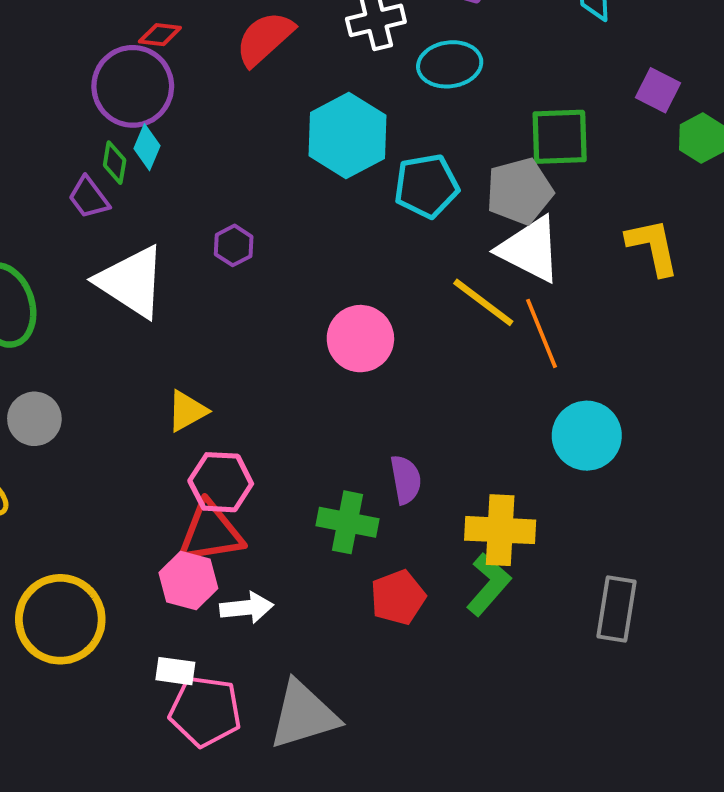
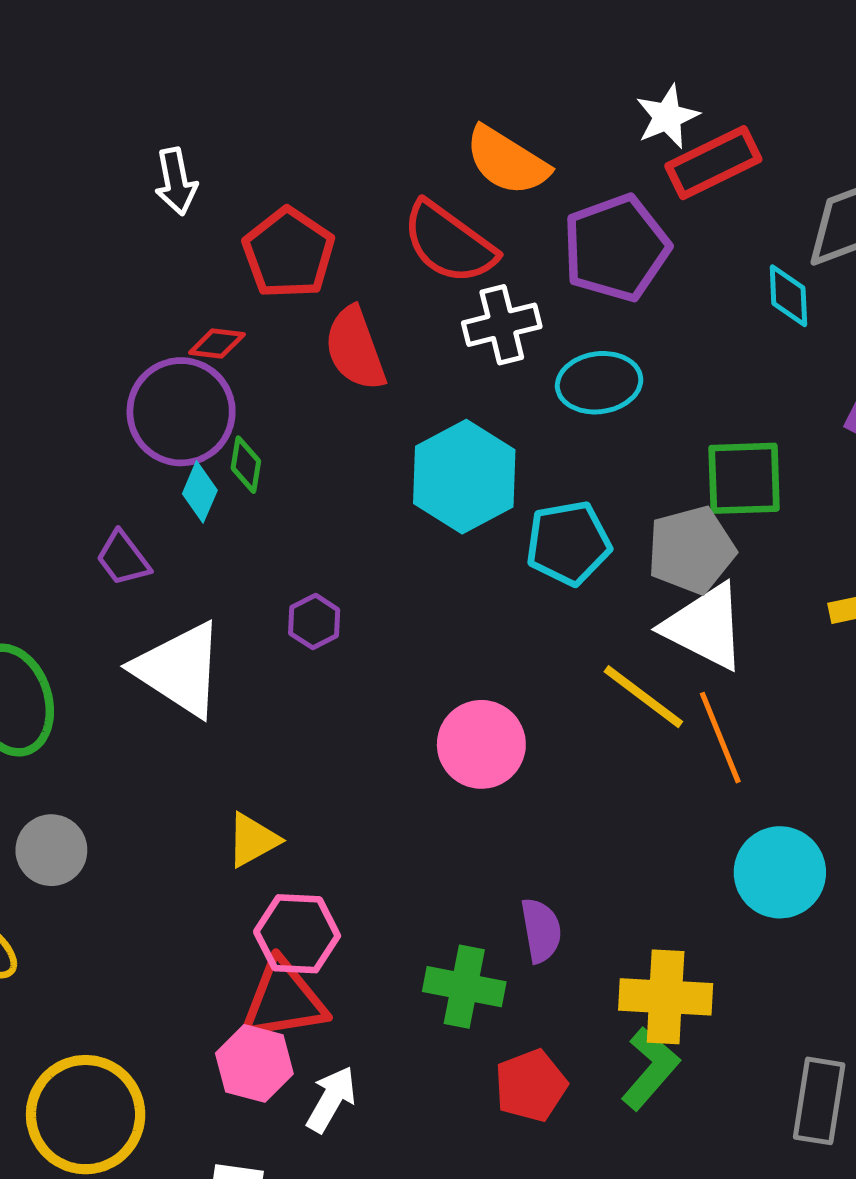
red semicircle: (265, 38) -> (355, 349), turned -68
green diamond: (115, 163) -> (246, 465), moved
white arrow: (247, 608) -> (331, 1099), turned -54

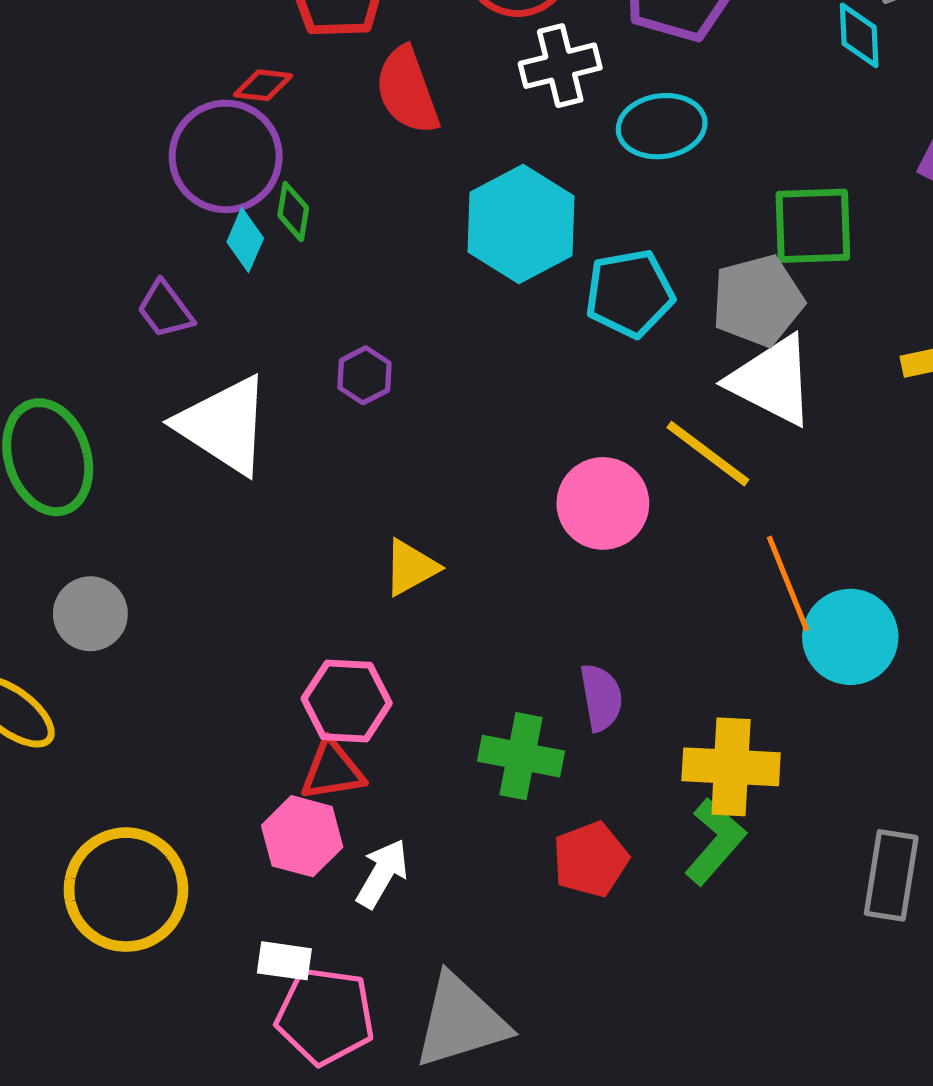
orange line: (720, 738) -> (788, 584), moved
pink circle: (481, 744) -> (603, 503), moved
yellow triangle: (253, 840) -> (411, 567), moved
red triangle: (283, 1000) -> (332, 770), size x0.7

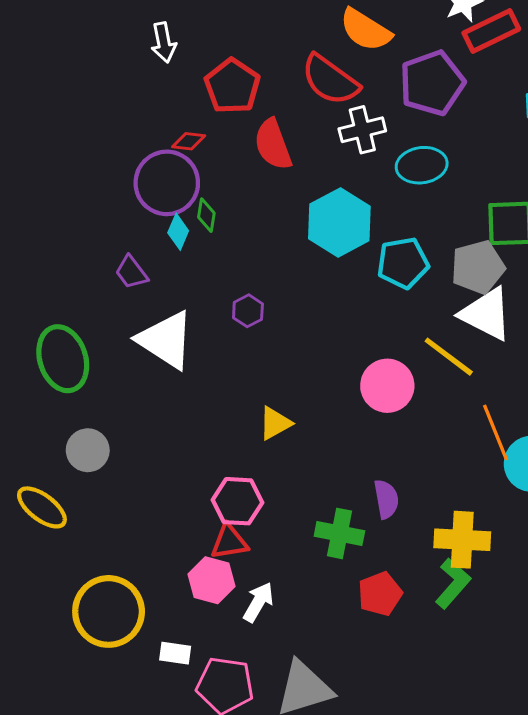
white rectangle: (284, 961) -> (175, 653), moved

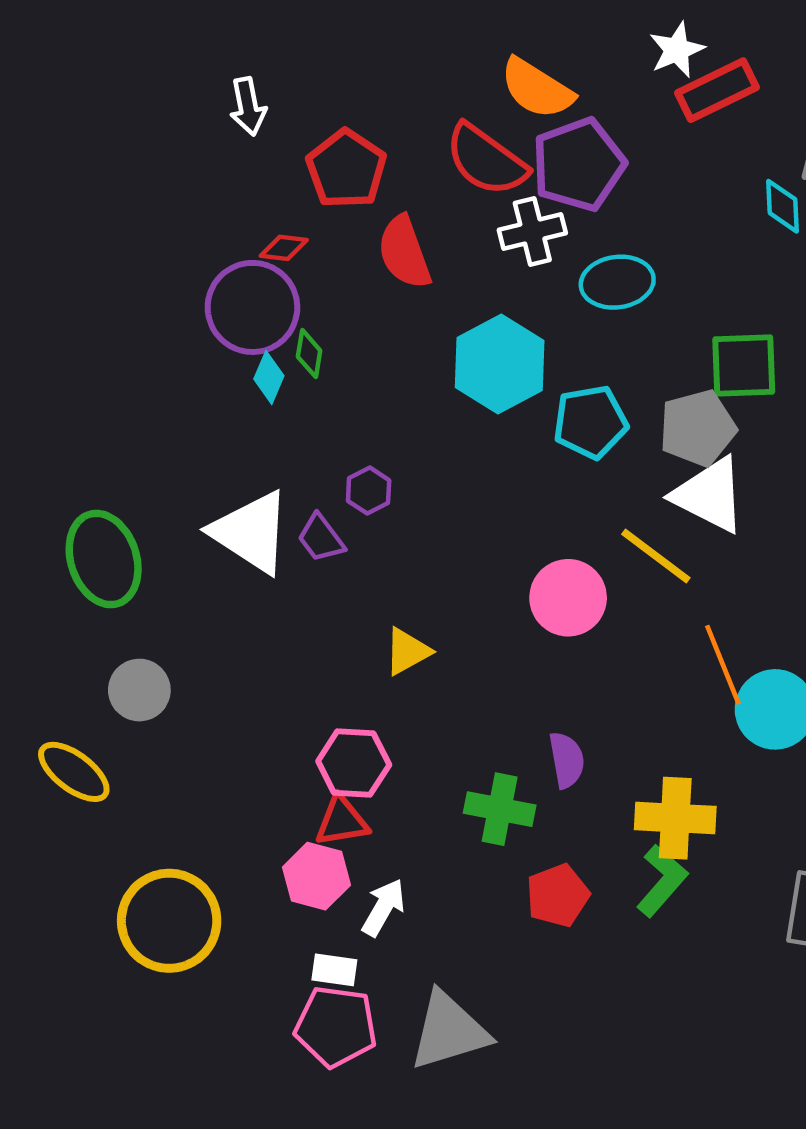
purple pentagon: (432, 83) -> (579, 165), moved
purple trapezoid: (131, 272) -> (321, 538), moved
white rectangle: (175, 653) -> (334, 970), moved

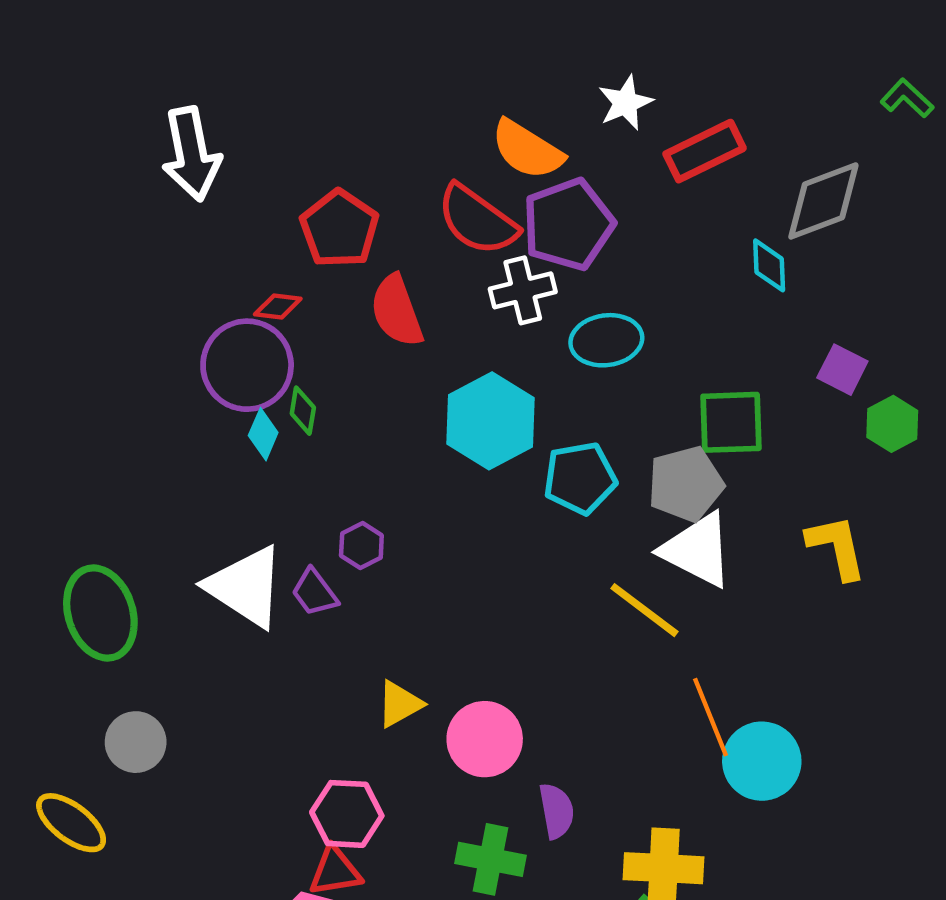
white star: (677, 50) -> (625, 103), moved
white arrow: (248, 106) -> (191, 154), moved, size x1.6
pink circle: (568, 598) -> (485, 739), moved

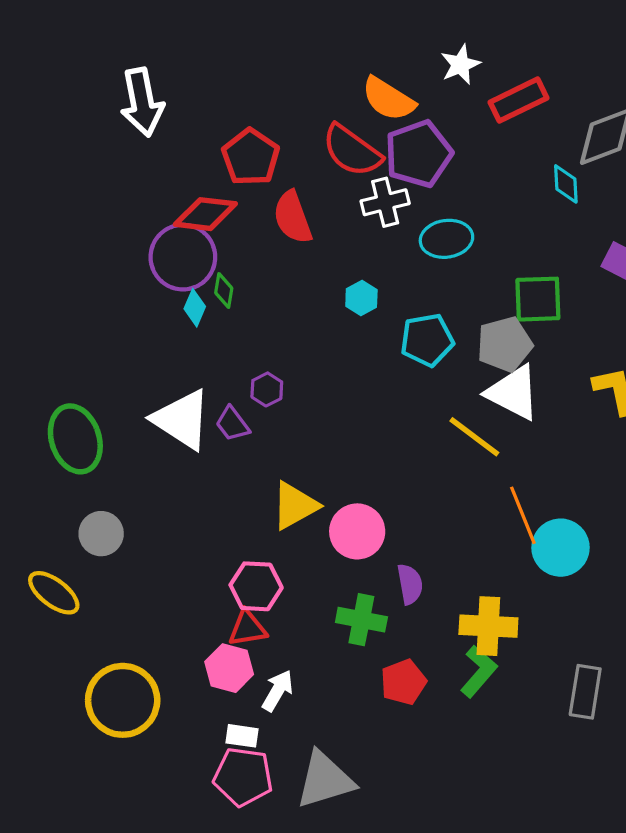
red diamond: (278, 307) -> (205, 214), size x1.8
cyan hexagon: (490, 421) -> (361, 298), size x0.5
yellow triangle: (400, 704) -> (295, 506), size x1.4

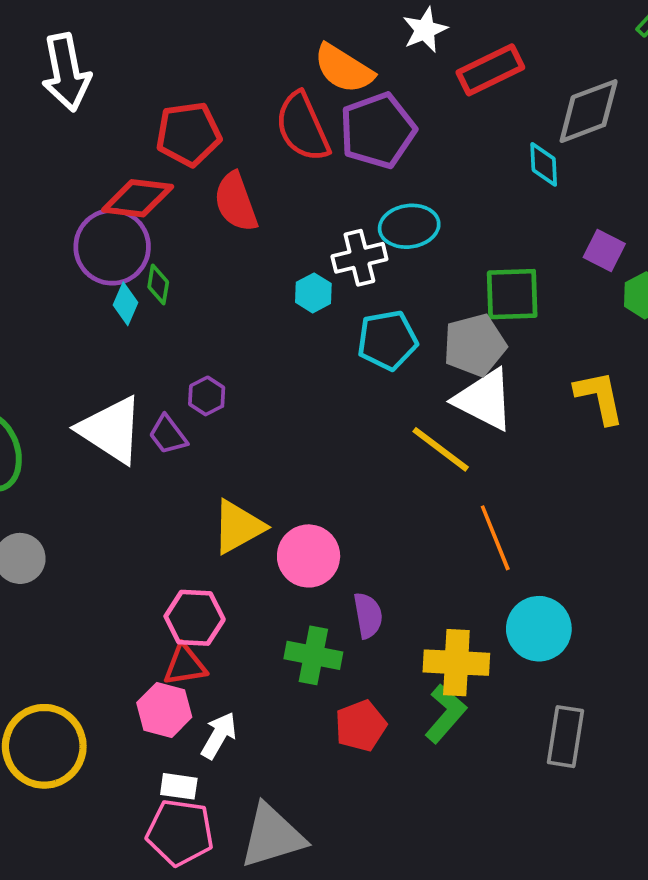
red semicircle: (352, 151) -> (302, 127), turned 30
red pentagon: (251, 157) -> (189, 134), turned 30
white cross: (385, 202) -> (359, 258), moved
cyan circle: (560, 548) -> (539, 629), moved

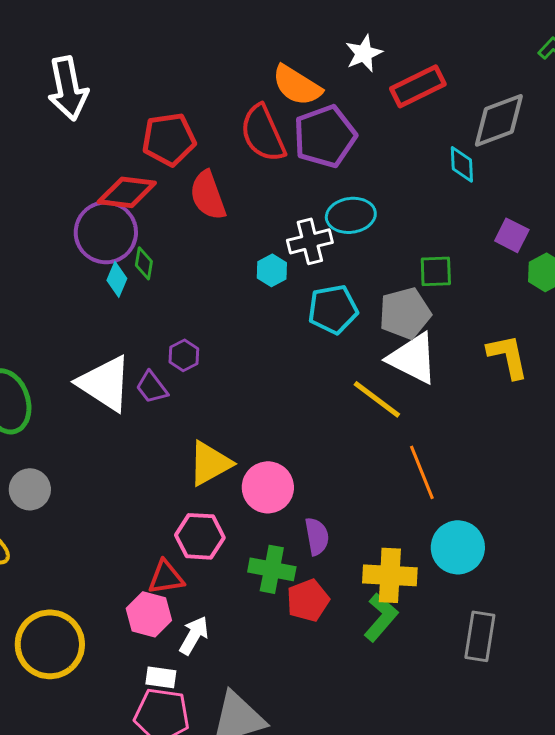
green square: (512, 294) -> (436, 271), size x0.7
pink hexagon: (195, 618) -> (200, 536), moved
red pentagon: (361, 726) -> (308, 600), moved

